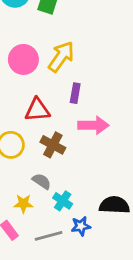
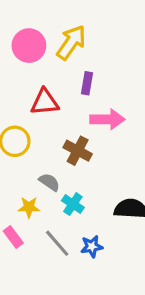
brown cross: (53, 145) -> (78, 151), moved
blue star: (81, 226) -> (92, 246), moved
gray line: (49, 236) -> (57, 243), turned 64

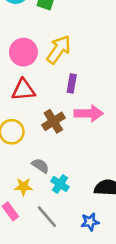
red triangle: (45, 102) -> (23, 90), moved
brown cross: (78, 151) -> (53, 121), moved, turned 30
blue star: (92, 246) -> (90, 222), moved

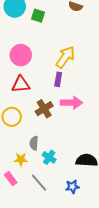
yellow arrow: (59, 50) -> (65, 57), moved
gray semicircle: (40, 166) -> (34, 143), turned -120

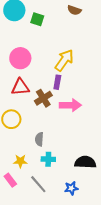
brown cross: (44, 109) -> (43, 98), moved
gray semicircle: (34, 143) -> (39, 139), moved
cyan cross: (49, 157) -> (48, 159), turned -32

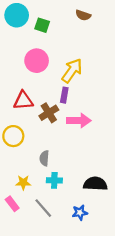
pink circle: (20, 58) -> (37, 61), moved

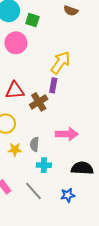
pink circle: (37, 61) -> (16, 43), moved
pink arrow: (79, 121) -> (67, 134), moved
yellow star: (23, 183) -> (15, 150), moved

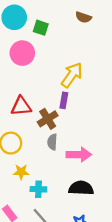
gray semicircle: (35, 144) -> (52, 142), moved
cyan cross: (44, 165) -> (38, 189), moved
black semicircle: (82, 168) -> (81, 188), moved

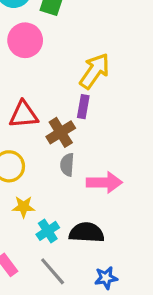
black semicircle: (81, 188) -> (87, 233), moved
cyan cross: (38, 189) -> (48, 231), turned -35

